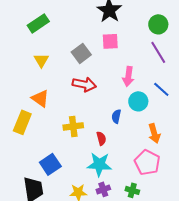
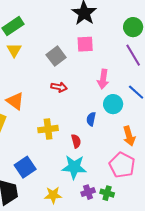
yellow triangle: (41, 60) -> (14, 50), moved
red arrow: (84, 84) -> (59, 87), size x0.7
purple cross: (103, 189) -> (88, 192), moved

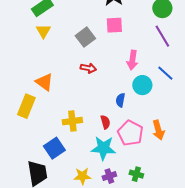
yellow cross: (48, 129) -> (72, 121), moved
orange arrow: (129, 136) -> (158, 130), moved
pink pentagon: (122, 165) -> (130, 133), moved
purple cross: (88, 192) -> (109, 176), moved

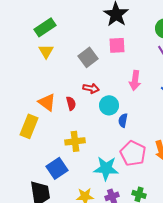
cyan circle: (142, 85) -> (109, 105), moved
red semicircle: (105, 122) -> (71, 103), moved

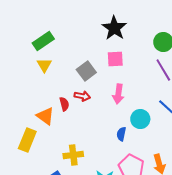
pink arrow: (135, 80) -> (118, 94), moved
red arrow: (91, 88) -> (82, 96), moved
red semicircle: (71, 103) -> (64, 104), moved
cyan circle: (109, 105) -> (140, 119), moved

